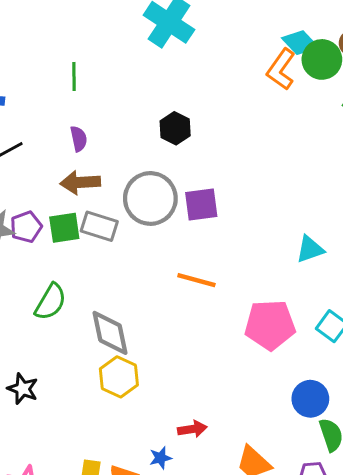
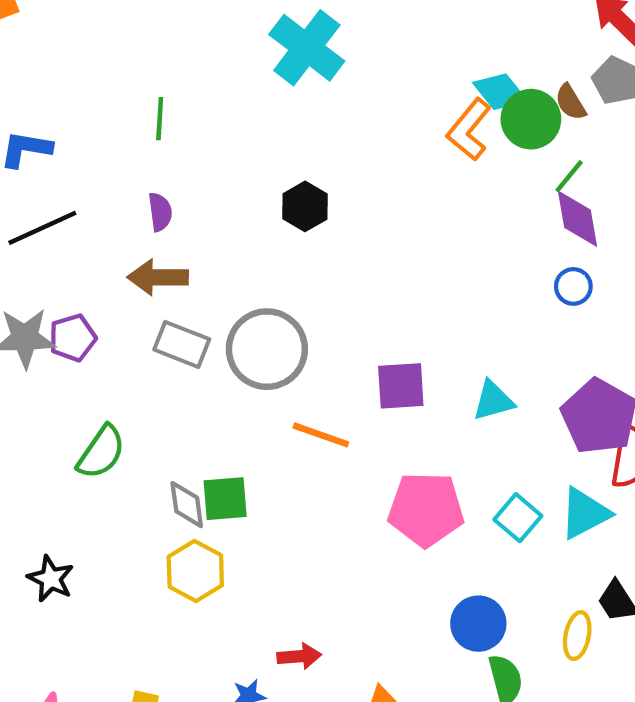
gray circle: (150, 198) -> (267, 349), moved
purple square: (201, 205) -> (401, 386), moved
green square: (64, 228) -> (225, 499), moved
gray diamond: (110, 333) -> (187, 505), size x0.7

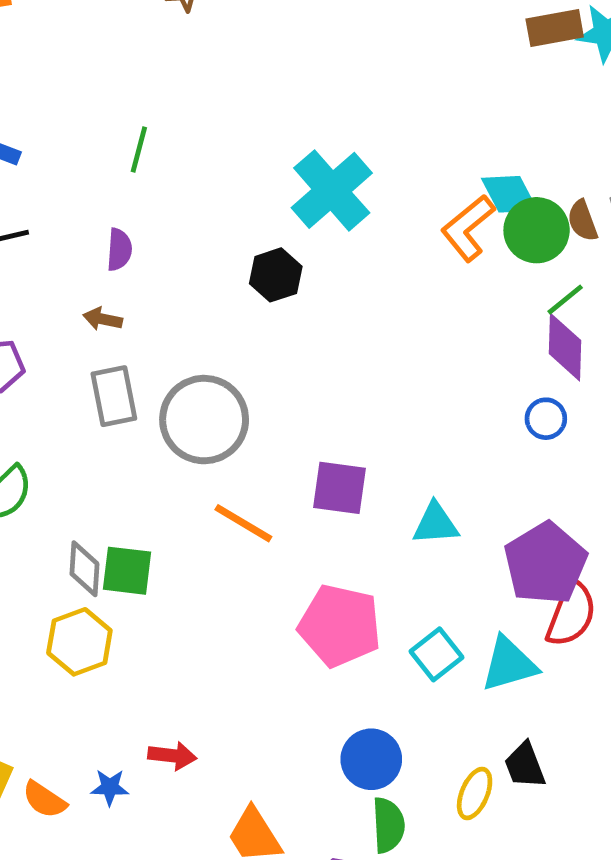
cyan cross: (307, 48) -> (332, 190), moved
brown arrow: (158, 277) -> (103, 319), size x0.6
gray rectangle: (182, 344) -> (114, 396), turned 46

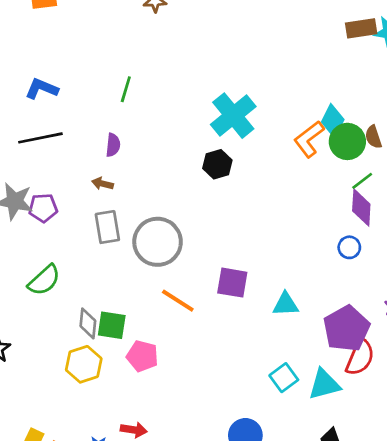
cyan diamond: (509, 194) -> (333, 121), turned 52
black hexagon: (276, 275) -> (217, 164), moved
pink pentagon: (340, 626) -> (142, 356), moved, size x0.7

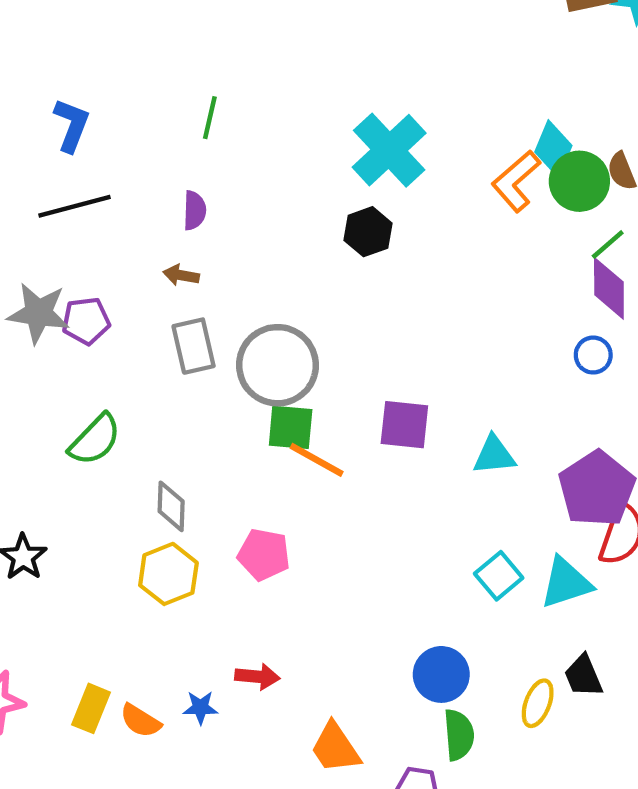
blue L-shape: (42, 89) -> (72, 125), turned 92
green square: (112, 325) -> (291, 427), moved

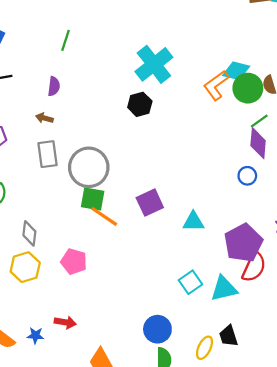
cyan diamond: (553, 149) -> (236, 71), turned 76
purple square: (404, 425) -> (150, 203), turned -36

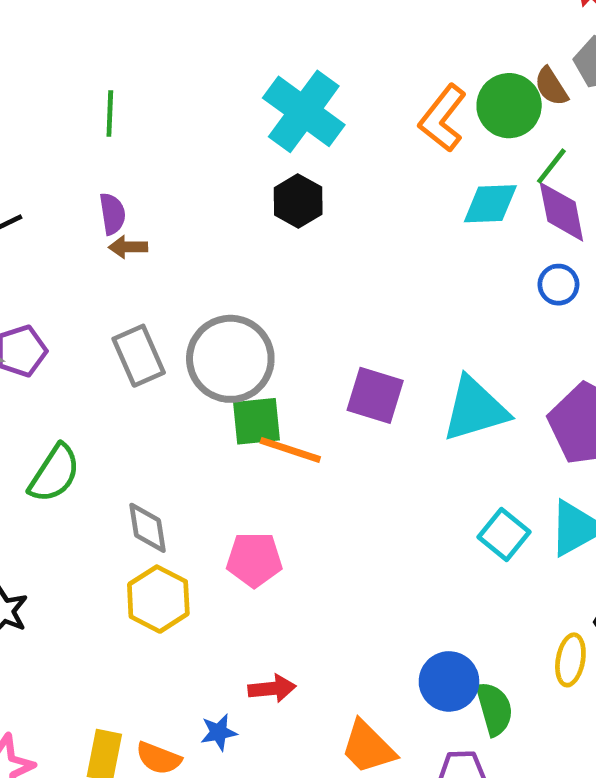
cyan diamond: (236, 71) -> (490, 204), moved
brown arrow: (44, 118) -> (128, 247), moved
purple square: (150, 203) -> (375, 395), turned -32
cyan triangle: (193, 222) -> (475, 409), size x1.5
blue circle: (157, 329) -> (449, 681), moved

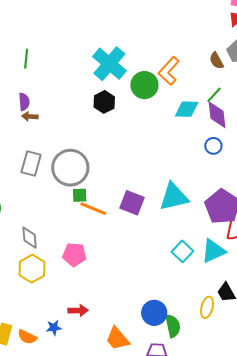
green circle: (509, 106) -> (144, 85), moved
gray rectangle: (139, 356) -> (31, 163), turned 35
purple square: (375, 395) -> (132, 203), moved
green square: (256, 421) -> (80, 195), size x0.7

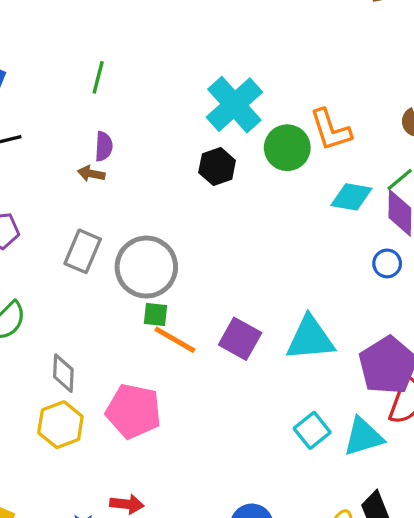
orange L-shape: (169, 71) -> (331, 130), turned -68
purple semicircle: (24, 102) -> (104, 146), moved
pink pentagon: (74, 255) -> (133, 411), size x1.4

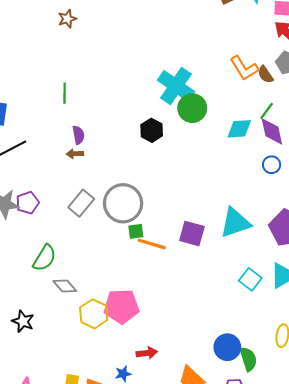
cyan cross: (234, 105) -> (176, 86), moved
orange L-shape: (331, 130) -> (244, 68), moved
gray rectangle: (83, 251) -> (81, 203), turned 30
gray diamond: (63, 373) -> (65, 286), moved, turned -30
pink pentagon: (133, 411) -> (121, 306), moved

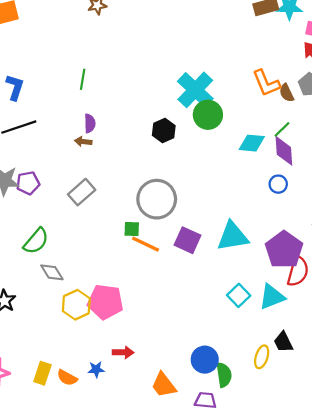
gray circle: (123, 203) -> (157, 199), moved

